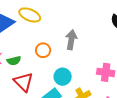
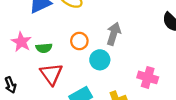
cyan circle: (63, 77) -> (100, 60), moved

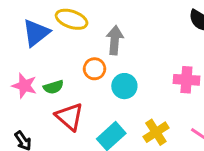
gray arrow: (114, 34) -> (115, 40), moved
pink cross: (148, 77) -> (186, 80), moved

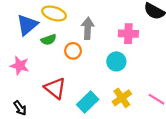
pink cross: (186, 80) -> (128, 34), moved
cyan circle: (124, 86) -> (116, 61), moved
green semicircle: (53, 87) -> (49, 40), moved

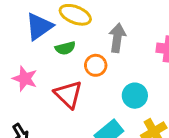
cyan circle: (116, 61) -> (135, 96), moved
red triangle: (55, 88) -> (68, 94), moved

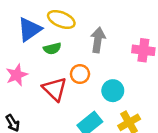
orange circle: (96, 65) -> (80, 74), moved
pink star: (25, 79) -> (17, 75), turned 30

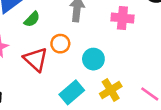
green semicircle: (52, 49) -> (32, 19), turned -30

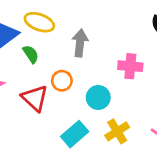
pink cross: (122, 18) -> (130, 66), moved
green semicircle: (32, 19) -> (31, 54), turned -78

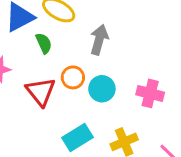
pink cross: (130, 66) -> (150, 93), moved
cyan circle: (98, 97) -> (102, 89), moved

